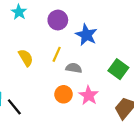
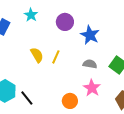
yellow line: (57, 54) -> (56, 57), moved
gray semicircle: (74, 68) -> (90, 64), moved
orange circle: (64, 94) -> (70, 101), moved

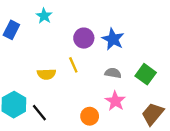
purple circle: (65, 22) -> (84, 38), moved
yellow semicircle: (37, 55) -> (46, 74), moved, turned 119
yellow line: (56, 57) -> (73, 65), turned -48

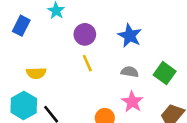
purple circle: (84, 38) -> (85, 34), moved
yellow semicircle: (46, 74) -> (36, 73), moved

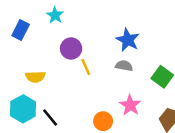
purple circle: (85, 34) -> (71, 48), moved
gray semicircle: (130, 72) -> (124, 66), moved

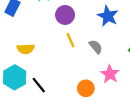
purple circle: (71, 48) -> (65, 15), moved
gray semicircle: (124, 66) -> (96, 47), moved, turned 40

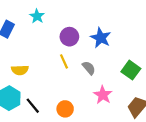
purple circle: (65, 15) -> (69, 37), moved
orange circle: (86, 88) -> (65, 109), moved

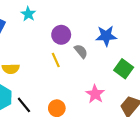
blue star: (101, 38) -> (106, 36), moved, turned -30
gray semicircle: (89, 68) -> (81, 51), moved

